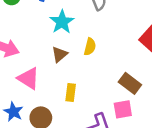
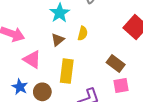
yellow rectangle: (71, 92) -> (67, 71), size x1.6
pink square: (123, 109) -> (121, 85), moved

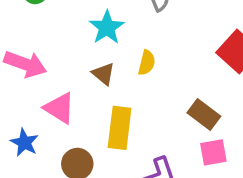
brown triangle: (58, 40) -> (103, 74), turned -40
blue star: (20, 87) -> (24, 143), moved

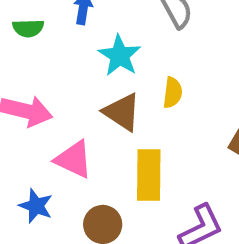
brown triangle: (103, 74) -> (122, 112), size x1.4

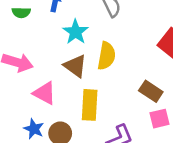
yellow semicircle: (173, 93) -> (106, 56), size x1.5
blue star: (36, 206) -> (34, 129), moved

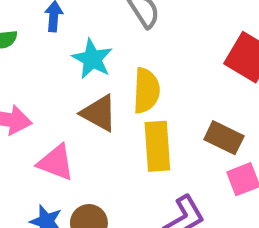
yellow rectangle: (90, 105) -> (157, 146), moved

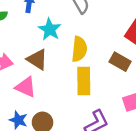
brown triangle: (99, 113) -> (37, 59), moved
brown rectangle: (224, 138) -> (120, 62), moved

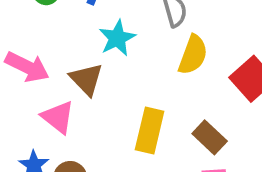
yellow semicircle: (79, 49) -> (193, 55), moved
brown rectangle: (120, 62) -> (210, 137), moved

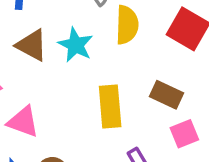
cyan star: (117, 38) -> (76, 45), moved
brown triangle: (86, 79) -> (32, 45), moved

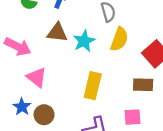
brown triangle: (32, 45) -> (57, 32), turned -40
brown rectangle: (167, 95) -> (143, 85), moved, turned -42

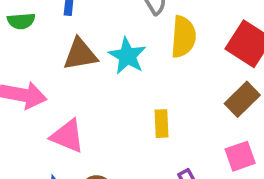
brown rectangle: (143, 85) -> (242, 99), turned -30
yellow rectangle: (93, 86) -> (162, 124), size x0.6

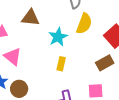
cyan star: (127, 56) -> (58, 37), moved

